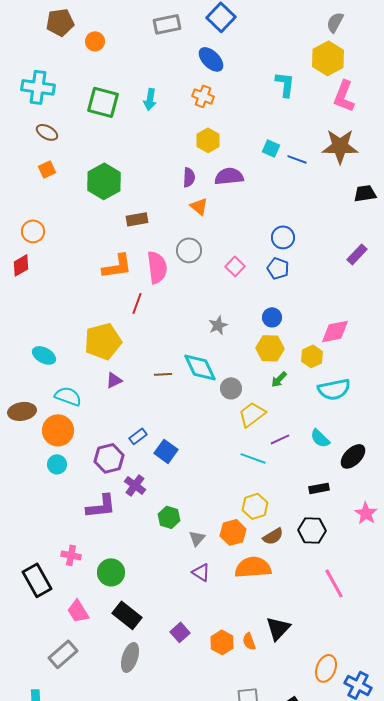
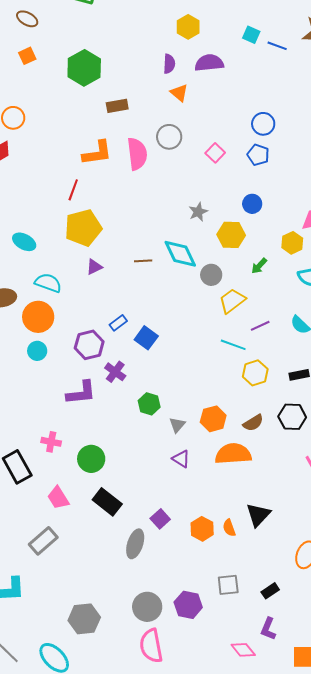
red line: (137, 303) -> (73, 190), moved
yellow hexagon: (270, 348) -> (231, 235), moved
yellow hexagon: (255, 506) -> (255, 373), moved
gray ellipse: (130, 657) -> (135, 544), moved

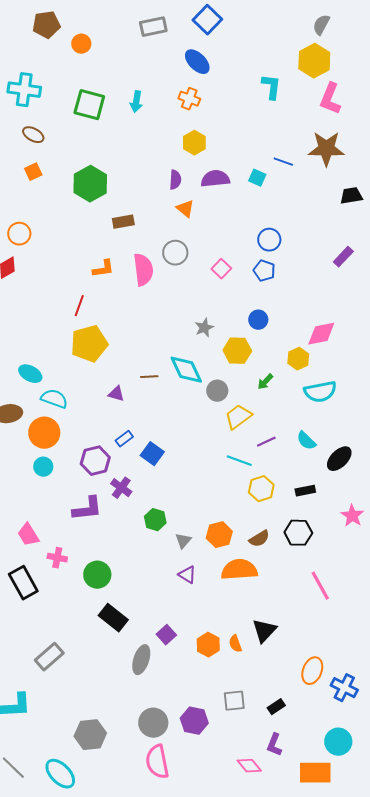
cyan square: (251, 35) -> (257, 178), moved
orange L-shape: (97, 153) -> (103, 269), size x0.7
cyan ellipse: (24, 242) -> (30, 374), moved
purple triangle: (94, 267) -> (116, 394), moved, turned 42
pink trapezoid: (58, 498) -> (28, 535), moved

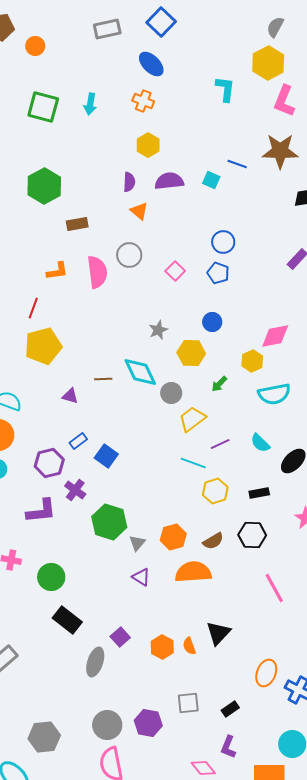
green hexagon: (155, 520) -> (109, 522), size x1.6

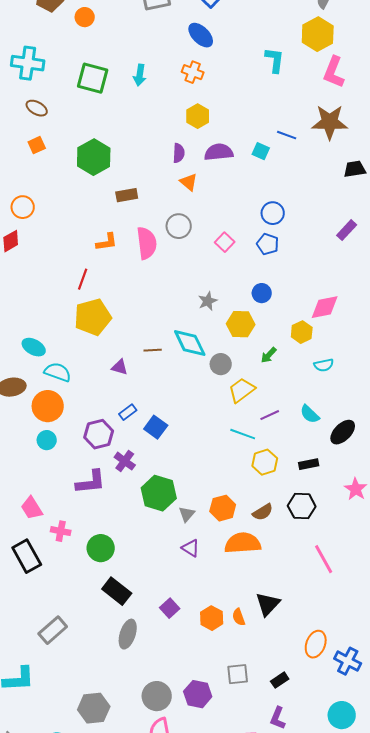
cyan semicircle: (274, 394) -> (324, 365), size x0.6
gray ellipse: (95, 662) -> (128, 634), moved

